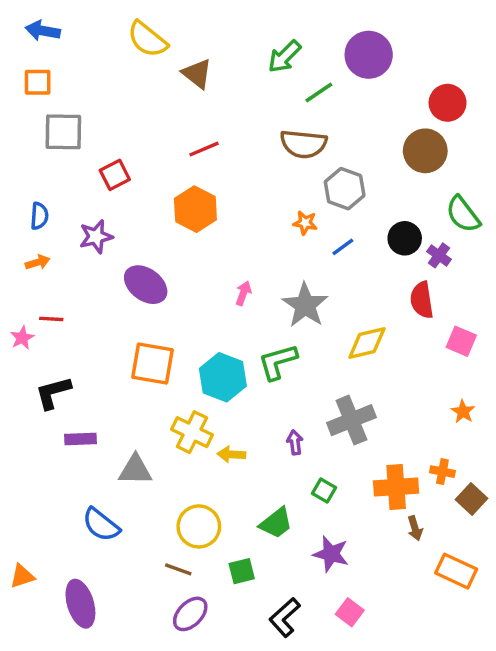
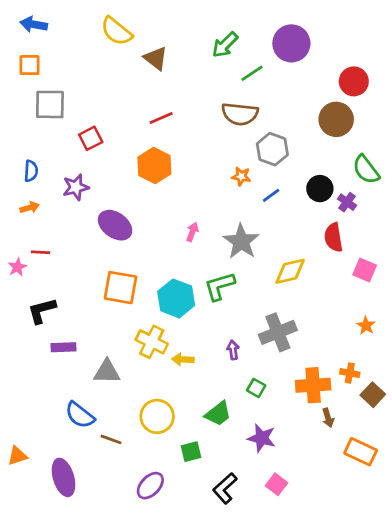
brown line: (178, 569) -> (111, 439), moved

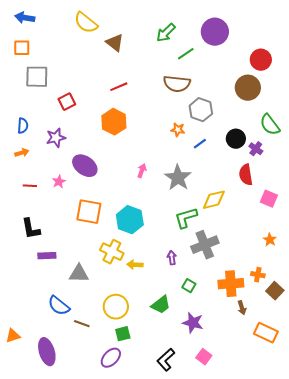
pink star: (17, 267) -> (59, 182), moved
green L-shape: (220, 286) -> (186, 218), moved
black L-shape: (42, 311) -> (31, 229), turned -85
green square: (191, 452) -> (123, 334), moved

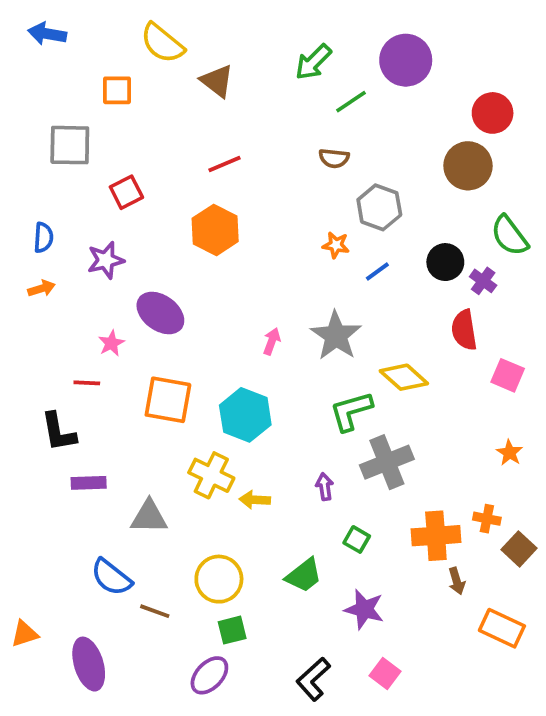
orange square: (22, 48) -> (117, 90), moved
brown semicircle: (177, 84) -> (334, 158), size x0.6
pink arrow: (142, 171) -> (272, 341), moved
red line: (30, 186) -> (87, 383), moved
yellow diamond: (214, 200) -> (404, 377), turned 55

